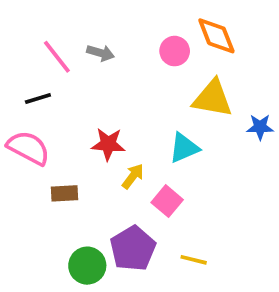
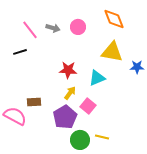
pink circle: (175, 51) -> (78, 27), moved
red star: (108, 144) -> (68, 70), moved
pink semicircle: (28, 148) -> (15, 116), moved
purple pentagon: (133, 248) -> (65, 117), moved
green circle: (87, 266) -> (80, 140), moved

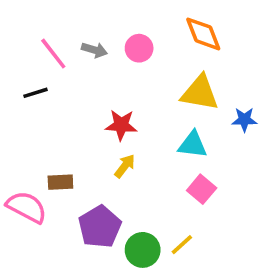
cyan triangle: (97, 78) -> (193, 145), moved, turned 30
pink square: (88, 106) -> (202, 189), moved
purple pentagon: (65, 117) -> (100, 227), moved
yellow line: (102, 137) -> (182, 245), turned -56

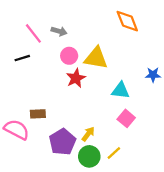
pink circle: (139, 48) -> (69, 56), moved
yellow triangle: (200, 93) -> (96, 58), moved
red star: (121, 125) -> (76, 78), turned -30
yellow arrow: (125, 166) -> (88, 134), moved

